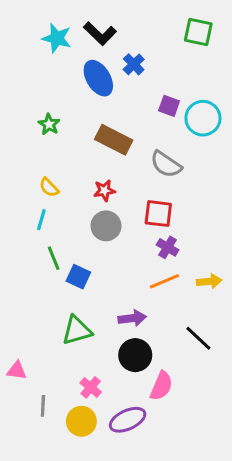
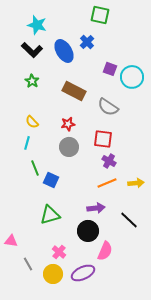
green square: (198, 32) -> (100, 15), moved
black L-shape: (100, 34) -> (32, 50), moved
purple arrow: (132, 318) -> (96, 208), moved
gray line: (43, 406) -> (28, 264), turned -32

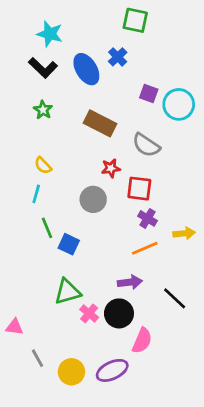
red star: (68, 124) -> (111, 168), moved
yellow arrow: (136, 183) -> (184, 233), moved
pink cross: (59, 252) -> (89, 313), moved

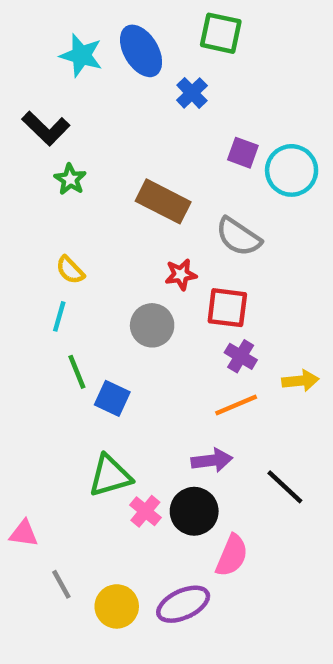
black L-shape: (43, 68) -> (46, 128), moved
blue ellipse: (86, 69) -> (141, 51), moved

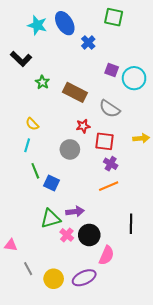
green square: (221, 33) -> (114, 17), moved
green star: (70, 179) -> (42, 82), moved
yellow arrow: (300, 381) -> (141, 138), moved
purple arrow: (212, 460) -> (75, 212), moved
black line: (285, 487) -> (131, 224), turned 48

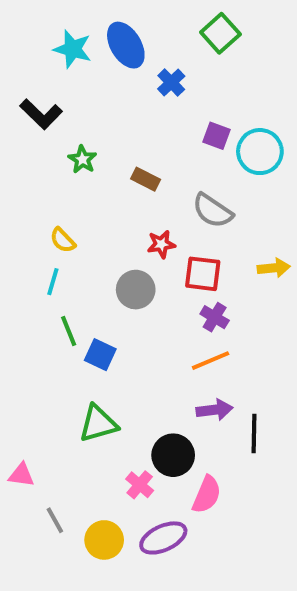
green square: (114, 17) -> (220, 33), turned 36
brown rectangle: (75, 92) -> (146, 179), size x0.6
purple arrow: (75, 212) -> (215, 410), moved
pink cross: (67, 235) -> (140, 485), moved

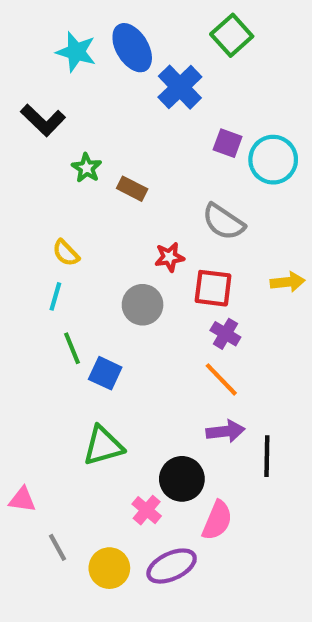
blue cross: (171, 83) -> (180, 87), size x1.5
brown rectangle: (146, 179) -> (132, 189), moved
orange line: (211, 361) -> (221, 379), turned 69

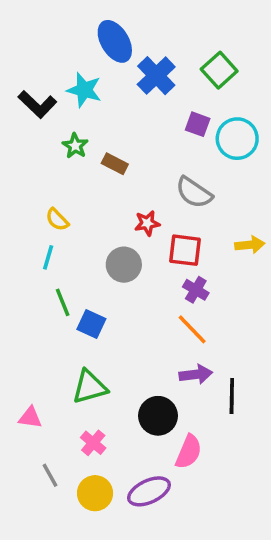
green square: (232, 35) -> (219, 70), moved
cyan star: (76, 52) -> (84, 90), moved
pink triangle: (22, 500) -> (30, 418), moved
pink cross: (147, 510) -> (93, 443), moved

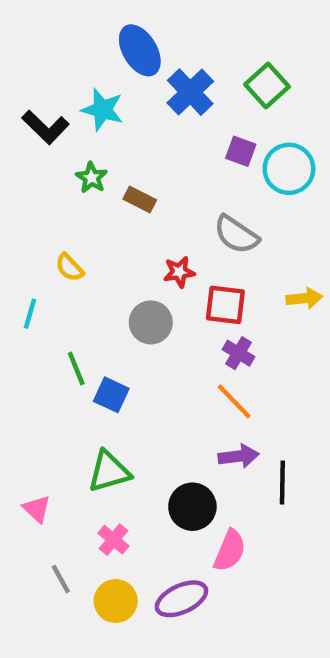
cyan line: (48, 257) -> (30, 314), moved
pink triangle: (30, 418) -> (37, 509), turned 35

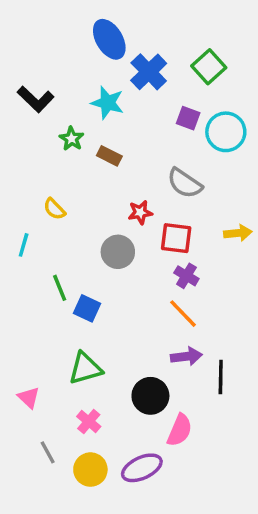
cyan star: (102, 110) -> (108, 103), moved

